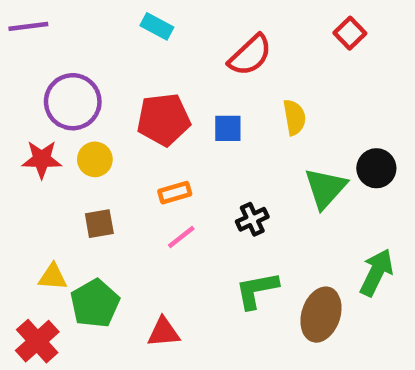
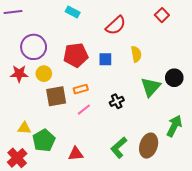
brown square: (99, 224) -> (56, 96), moved, size x1.5
green L-shape: (257, 290) -> (119, 148), moved, turned -30

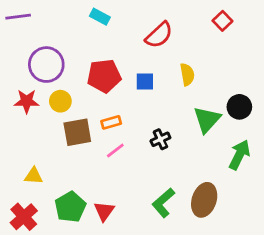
green arrow: (174, 126) -> (239, 155), moved
green pentagon: (44, 140) -> (70, 207), moved
red triangle: (76, 154) -> (104, 211), turned -49

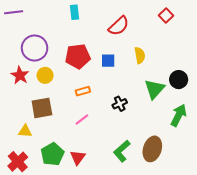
cyan rectangle: (100, 17) -> (75, 12), turned 56
red star: (27, 101) -> (20, 75), turned 30
brown square: (77, 132) -> (42, 108), moved
pink line: (115, 151) -> (82, 120), moved

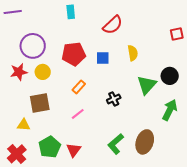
red square: (166, 15) -> (177, 34), moved, turned 32
red star: (20, 75) -> (19, 72), turned 30
orange rectangle: (83, 91) -> (79, 87), turned -32

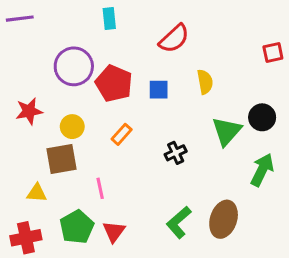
purple circle: (33, 46) -> (74, 66), moved
red pentagon: (74, 54) -> (114, 83), turned 30
yellow circle: (43, 72) -> (72, 127), moved
pink line: (78, 114) -> (100, 188), moved, turned -64
red cross: (17, 154) -> (26, 238), turned 30

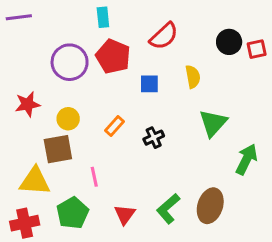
red pentagon: (114, 83) -> (113, 56), moved
black circle: (262, 117) -> (229, 42), moved
black cross: (176, 153) -> (154, 138), moved
yellow triangle: (37, 193) -> (35, 181), size x1.6
red triangle: (114, 232) -> (125, 214), moved

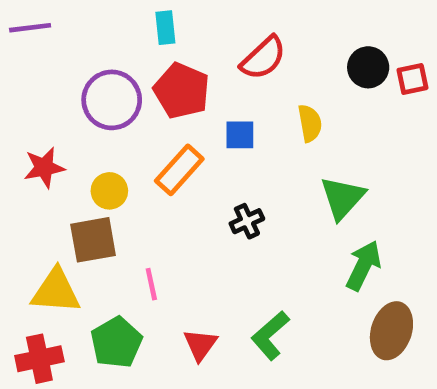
orange rectangle: (115, 126) -> (179, 170), moved, size x1.5
green arrow: (246, 159) -> (363, 265), moved
brown ellipse: (210, 206) -> (391, 331), moved

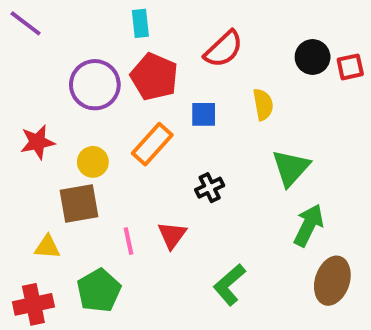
purple line: (30, 28) -> (26, 23), turned 44
yellow triangle: (56, 291) -> (47, 247), size x0.6
red triangle: (200, 345) -> (172, 235), moved

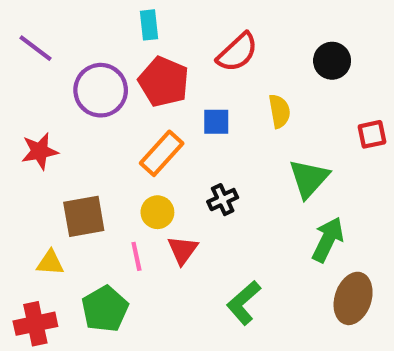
purple line: (26, 23) -> (35, 48), moved
red square: (350, 67) -> (372, 134), moved
yellow circle: (93, 162) -> (157, 212), moved

